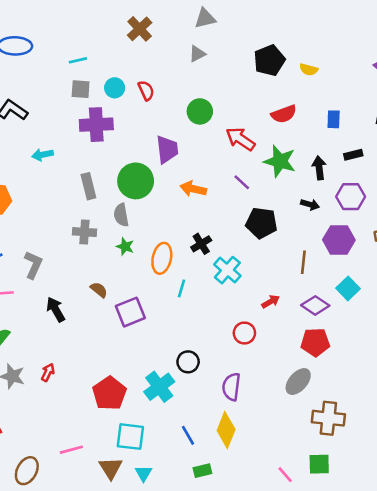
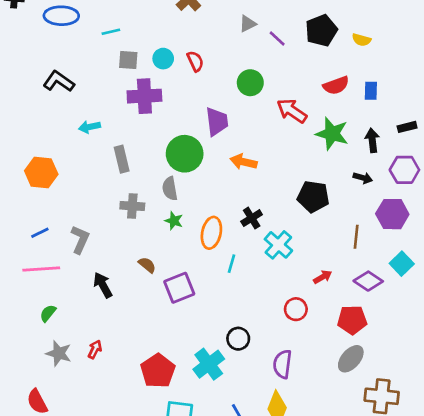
cyan line: (78, 60) -> (111, 32), moved
blue rectangle: (334, 119) -> (371, 91), moved
purple line: (242, 182) -> (277, 38), moved
gray rectangle: (88, 186) -> (122, 159), moved
red pentagon: (315, 342) -> (352, 320), moved

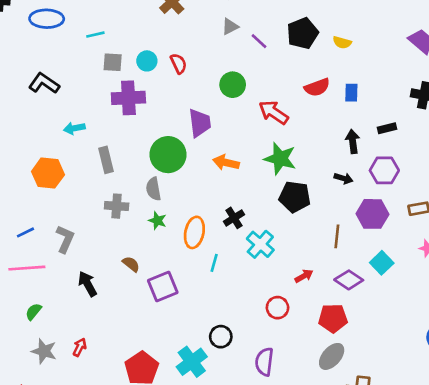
green star: (332, 134) -> (280, 159), moved
orange hexagon: (41, 172) -> (48, 173), moved

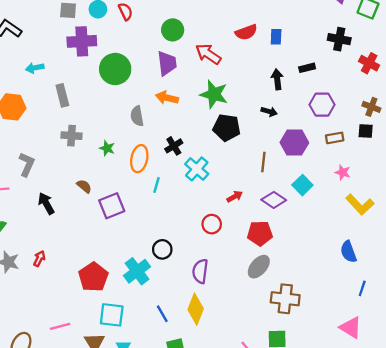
purple trapezoid: (200, 123) -> (167, 63), moved
green circle: (168, 155) -> (115, 69), moved
purple hexagon: (384, 170) -> (322, 105), moved
gray semicircle: (153, 189) -> (137, 116), moved

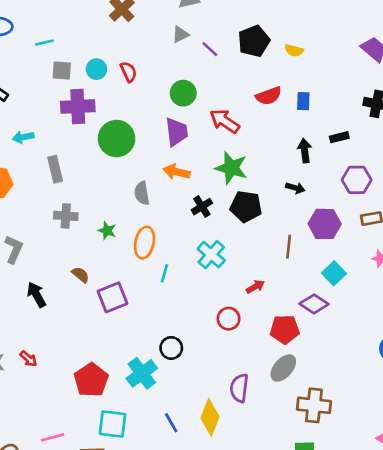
black cross: (174, 146) -> (202, 207), moved
purple diamond: (274, 200) -> (314, 304), moved
red arrow: (39, 259) -> (28, 359), turned 105
purple semicircle: (200, 271) -> (239, 388), moved

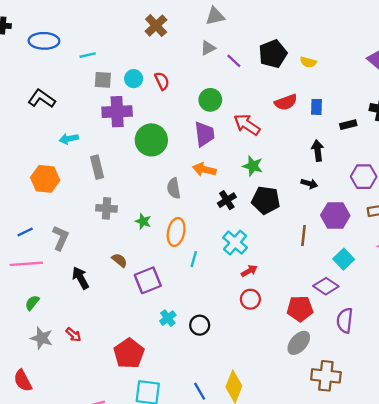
black rectangle: (339, 137) -> (348, 125), moved
green star: (231, 168) -> (253, 166), size x0.7
red arrow: (255, 287) -> (249, 271), moved
cyan cross: (142, 373) -> (168, 318), moved, size x0.6
purple semicircle: (239, 388) -> (345, 320), moved

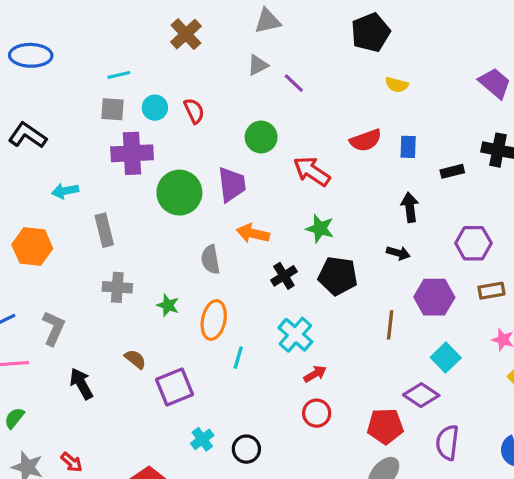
black pentagon: (273, 54) -> (371, 32), moved
cyan line: (88, 55) -> (119, 75), moved
purple trapezoid: (204, 134) -> (232, 184), moved

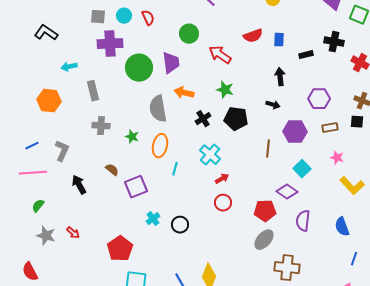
gray semicircle: (210, 260) -> (158, 109), size x1.5

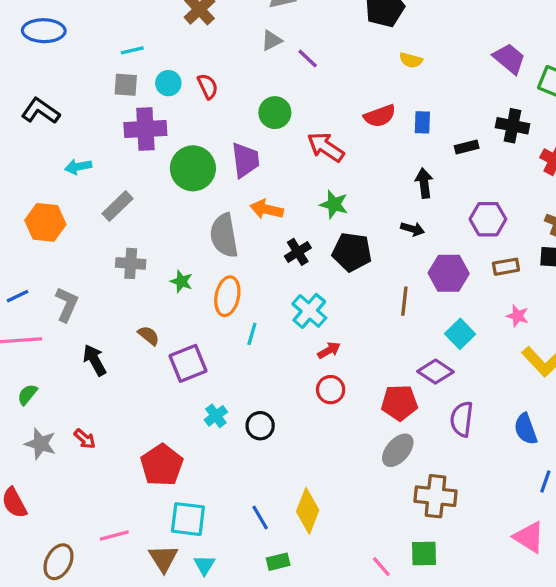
gray rectangle: (93, 91) -> (118, 206), turned 60

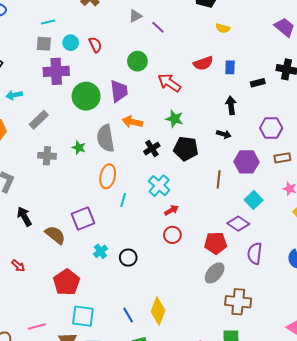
green star: (181, 281) -> (79, 148), moved
brown semicircle: (149, 336) -> (55, 235), moved, size x1.5

